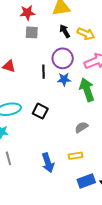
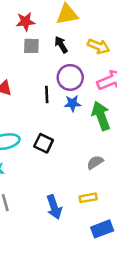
black arrow: (65, 31) -> (61, 45), moved

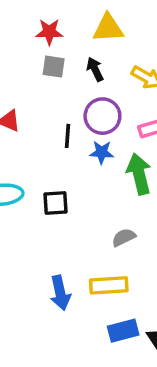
black square: (44, 143) -> (55, 203), turned -36
yellow rectangle: (88, 198) -> (109, 285), size x1.5

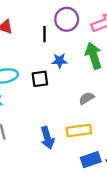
blue star: (102, 152) -> (60, 61), moved

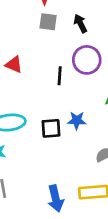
blue star: (60, 61) -> (77, 121), moved

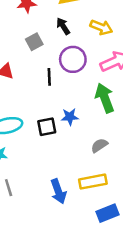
gray square: (48, 22) -> (34, 42), moved, turned -30

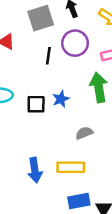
gray square: (34, 42) -> (41, 18), size x1.5
blue star: (70, 117) -> (61, 99), turned -30

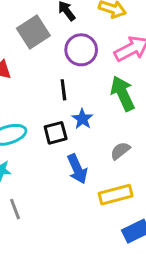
black line: (48, 56) -> (63, 90), moved
blue arrow: (35, 170) -> (77, 169), moved

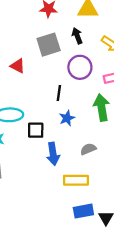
black square: (56, 133) -> (36, 130), moved

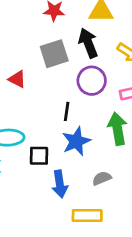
black arrow: (77, 36) -> (88, 43), size x1.5
blue star: (67, 118) -> (76, 141), size x1.5

